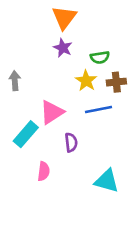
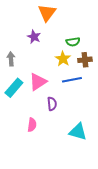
purple star: (63, 48) -> (34, 37), moved
cyan rectangle: (26, 134) -> (14, 88), moved

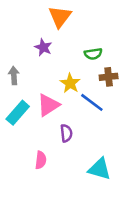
yellow star: (63, 59) -> (70, 83), moved
blue line: (72, 80) -> (92, 102), turned 48

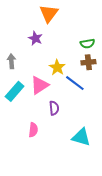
green semicircle: (93, 54) -> (87, 44), moved

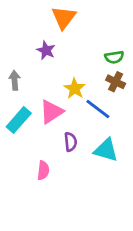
brown cross: (88, 62) -> (116, 82), turned 32
cyan triangle: (81, 137) -> (106, 150), moved

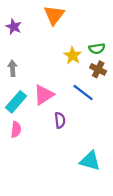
purple star: (46, 50) -> (14, 27), moved
yellow star: (75, 89) -> (73, 56), moved
cyan triangle: (106, 150) -> (90, 161), moved
pink semicircle: (43, 170) -> (16, 130), moved

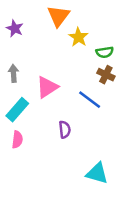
yellow star: (73, 56) -> (78, 37), moved
pink triangle: (44, 95) -> (47, 87), moved

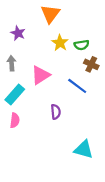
purple star: (15, 28) -> (18, 33), moved
yellow star: (78, 37) -> (60, 43), moved
green semicircle: (105, 52) -> (82, 45), moved

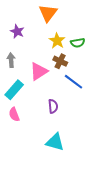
brown cross: (91, 64) -> (60, 61), moved
pink semicircle: (15, 120) -> (14, 114), turned 152
cyan triangle: (84, 149) -> (55, 142), moved

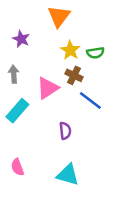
pink semicircle: (14, 114) -> (17, 167), moved

